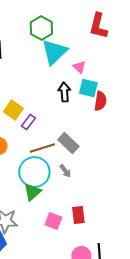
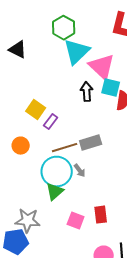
pink triangle: (79, 67) -> (102, 67), size x2.0
gray rectangle: (68, 143) -> (91, 143), turned -60
gray arrow: (65, 171) -> (80, 171), moved

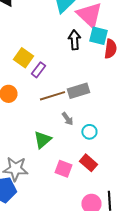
cyan circle: (57, 172) -> (89, 132), moved, size x0.5
red rectangle: (101, 215) -> (88, 163), turned -42

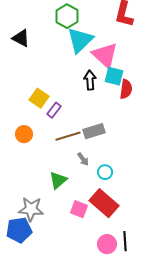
red rectangle: (88, 163) -> (104, 203), size x1.6

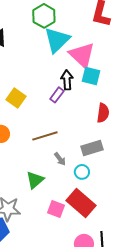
red semicircle: (126, 89) -> (103, 113), moved
purple rectangle: (54, 110) -> (57, 95), moved
gray rectangle: (94, 131) -> (92, 148), moved

